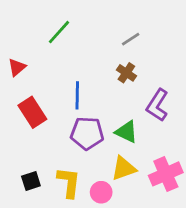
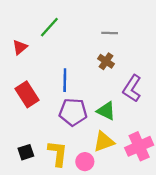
gray line: (131, 39) -> (110, 33), turned 35
red triangle: (17, 67) -> (20, 47), moved

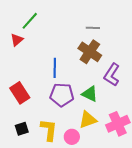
green line: (49, 27) -> (30, 21), moved
brown cross: (106, 61) -> (90, 52), size x1.6
red rectangle: (27, 94) -> (20, 93), moved

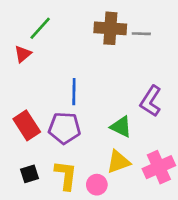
gray line: (93, 28) -> (141, 34), moved
brown cross: (90, 52) -> (110, 28), moved, turned -30
purple pentagon: (62, 95) -> (64, 128), moved

